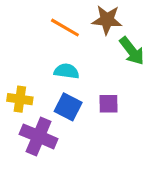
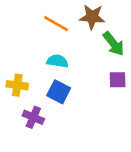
purple square: (109, 104) -> (118, 80), moved
purple cross: (39, 136) -> (33, 117), size x0.7

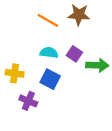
green arrow: (114, 44) -> (97, 65), moved, turned -50
purple square: (118, 80) -> (74, 54), moved, turned 35

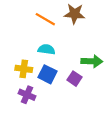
purple square: (74, 54) -> (75, 79), moved
yellow cross: (15, 73) -> (24, 69), moved

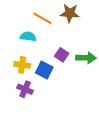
cyan semicircle: (46, 49) -> (28, 37), moved
purple square: (75, 79) -> (62, 55), moved

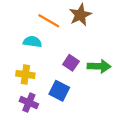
brown star: (70, 13) -> (80, 15), turned -30
blue square: (44, 70) -> (59, 91), moved

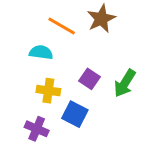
green arrow: (99, 66) -> (125, 83), turned 120
yellow cross: (25, 74) -> (48, 91), moved

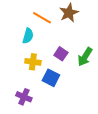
cyan semicircle: (41, 52) -> (28, 36), turned 98
purple cross: (37, 129) -> (24, 97), moved

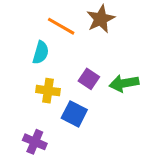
green arrow: (85, 57) -> (124, 83), turned 48

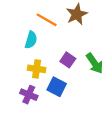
green arrow: (124, 83) -> (95, 63), turned -115
purple cross: (35, 142) -> (29, 95), moved

